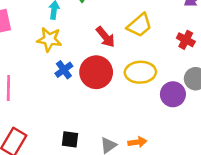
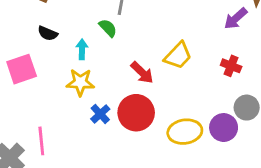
yellow ellipse: (140, 72) -> (185, 132), moved

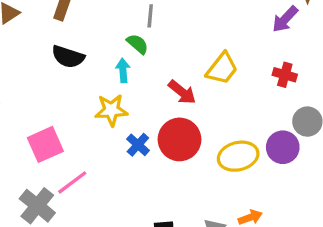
black semicircle: (48, 33) -> (68, 57), size x1.4
cyan arrow: (82, 49) -> (123, 70), moved
pink square: (22, 69) -> (45, 144), moved
pink line: (41, 141) -> (72, 182), turned 64

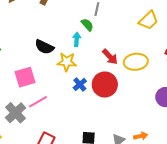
black semicircle: (68, 57) -> (44, 47), moved
yellow trapezoid: (222, 68) -> (149, 20), moved
yellow ellipse: (238, 156) -> (136, 62), moved

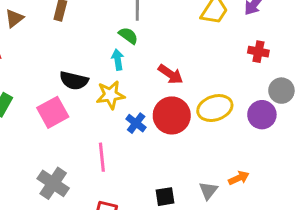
yellow ellipse: (136, 62) -> (215, 108), moved
pink square: (25, 77) -> (53, 112), moved
pink line: (38, 102) -> (102, 157), moved, turned -54

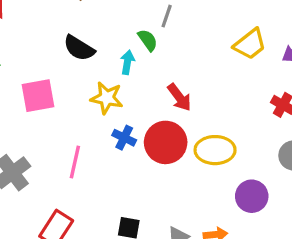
black semicircle: (74, 81) -> (79, 48), moved
purple circle: (262, 115) -> (252, 196), moved
blue cross: (136, 123) -> (124, 138), turned -30

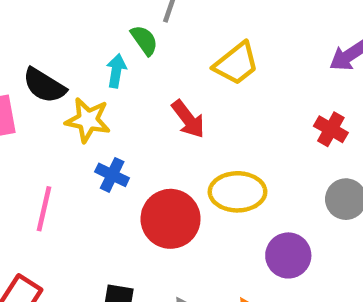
yellow trapezoid: (250, 44) -> (236, 64), moved
black semicircle: (79, 48) -> (44, 85), moved
red circle: (166, 142) -> (171, 219), moved

